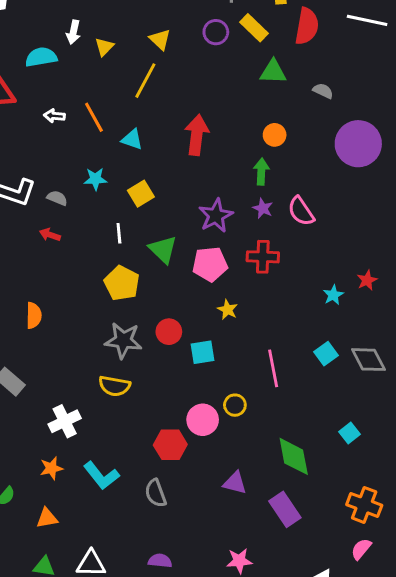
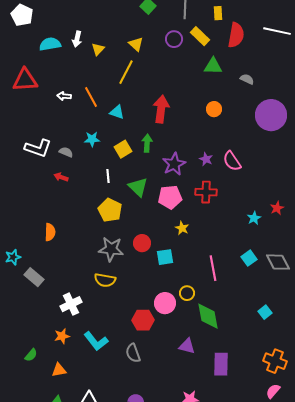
cyan semicircle: (41, 57) -> (50, 44), moved
green arrow: (261, 172) -> (147, 143), moved
green diamond: (294, 456) -> (208, 316), moved
purple rectangle: (285, 509) -> (221, 364), turned 35

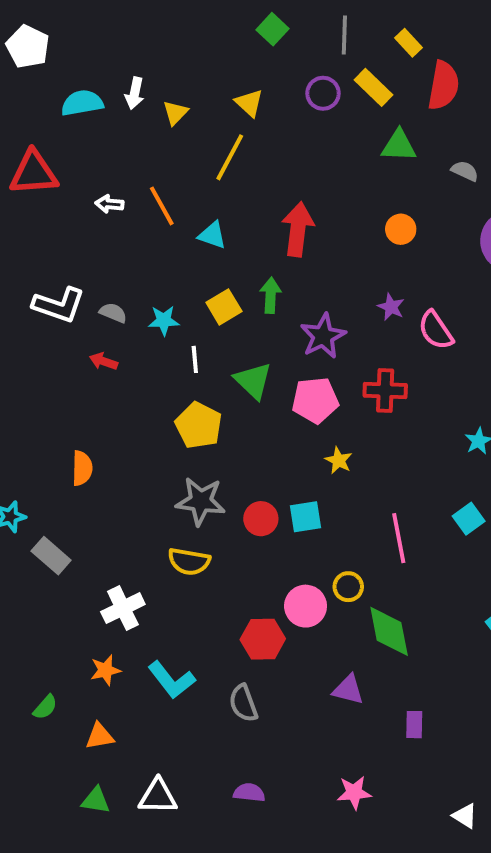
yellow rectangle: (218, 13) -> (408, 43), turned -40
cyan star: (92, 139) -> (164, 321), moved
purple star: (206, 159) -> (391, 307), moved
red circle: (142, 243) -> (261, 519), moved
purple rectangle: (221, 364) -> (414, 725), size x0.6

